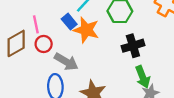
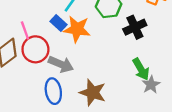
red circle: (44, 44) -> (35, 49), size x1.5
black cross: (133, 46) -> (135, 27), moved

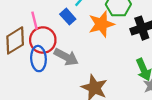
orange star: (77, 29) -> (101, 24), moved, turned -30
blue ellipse: (53, 91) -> (38, 59), moved

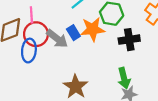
blue rectangle: (68, 17) -> (73, 33), moved
gray arrow: (66, 57) -> (57, 39), moved

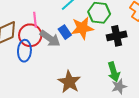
pink line: (31, 15) -> (35, 20), moved

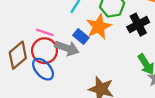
pink line: (35, 20) -> (45, 32), turned -49
blue ellipse: (24, 51) -> (43, 69), turned -30

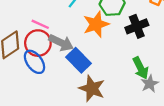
blue rectangle: (81, 37) -> (79, 60), moved, size x1.5

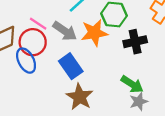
gray arrow: (61, 43) -> (65, 31), moved
green arrow: (141, 68) -> (132, 84), turned -40

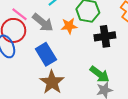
orange star: (94, 33) -> (69, 26), size x0.7

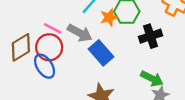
orange star: (69, 26) -> (109, 17), moved
blue rectangle: (46, 54) -> (101, 53), moved

